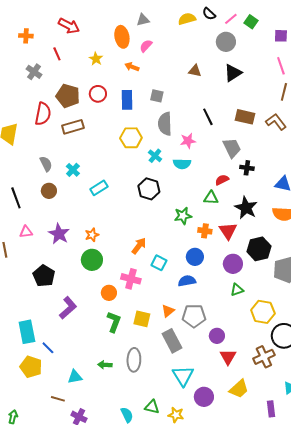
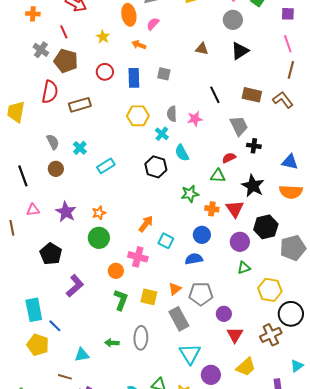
brown pentagon: (68, 96) -> (66, 61), moved
gray semicircle: (165, 124) -> (172, 114), moved, size x0.7
cyan semicircle: (182, 164) -> (182, 153), moved, turned 60

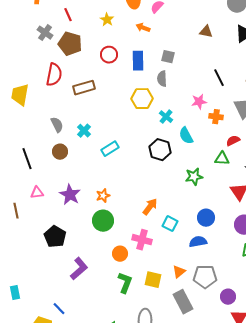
gray semicircle: (172, 114) -> (162, 79), moved
orange cross: (212, 209) -> (216, 117), moved
cyan rectangle: (34, 310) -> (15, 293), moved, size x0.6

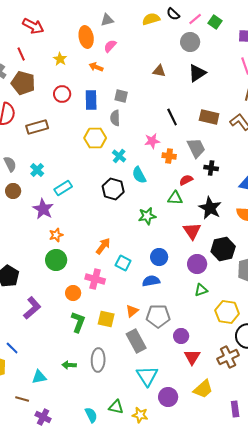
purple star: (70, 195) -> (43, 209), moved

